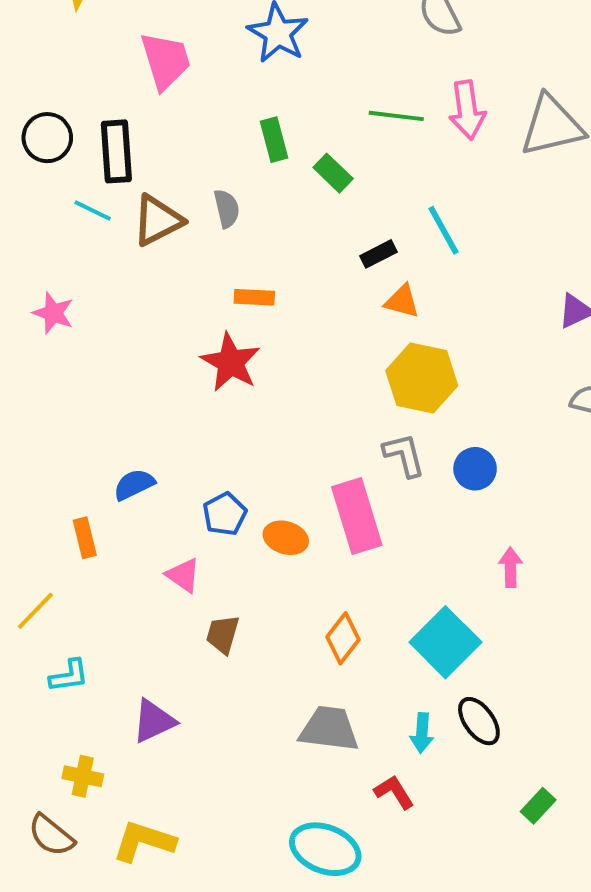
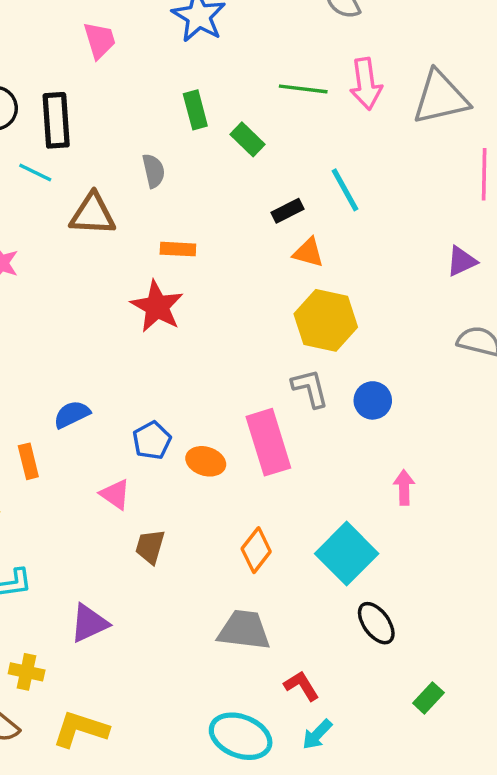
pink trapezoid: (166, 61) -> (100, 40), size x0.7
brown triangle: (158, 220) -> (93, 214), moved, turned 30
cyan arrow: (422, 733) -> (317, 734), moved, turned 40

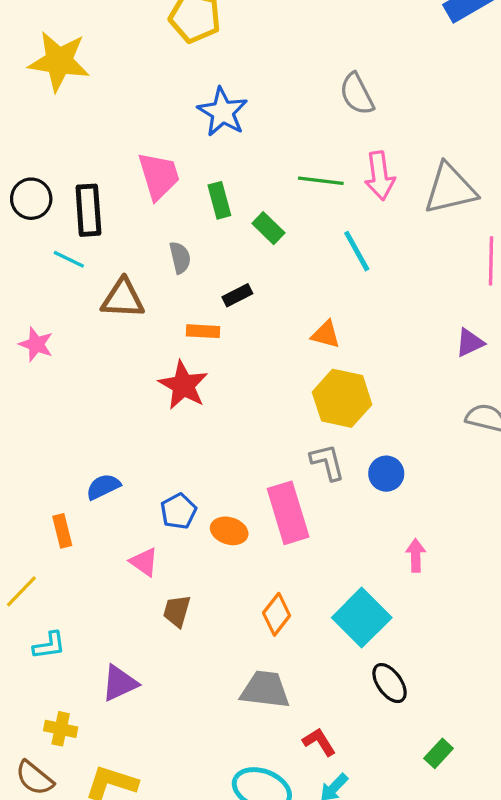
pink trapezoid: (100, 40) -> (159, 176), moved, size x1.4
cyan line: (345, 190) -> (357, 251), moved
black rectangle: (288, 211) -> (237, 295), moved

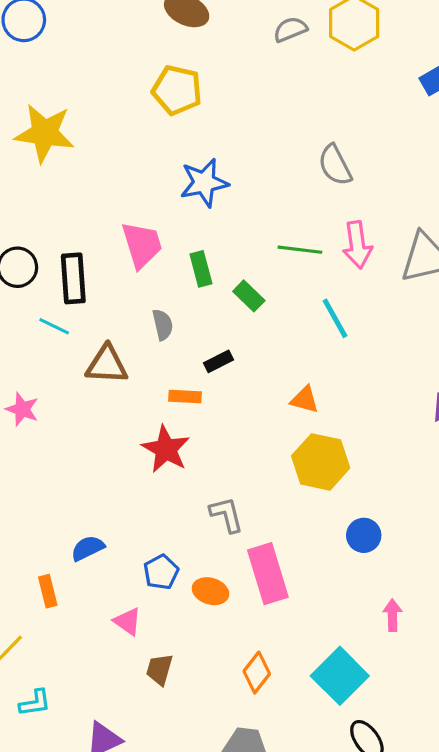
blue star: (223, 112) -> (204, 183), turned 30
gray L-shape: (327, 462) -> (226, 515), moved

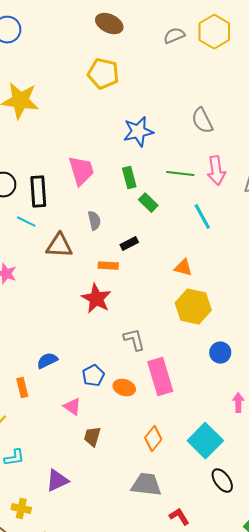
blue star: (204, 183) -> (138, 132), moved
green rectangle: (201, 269) -> (129, 178), moved

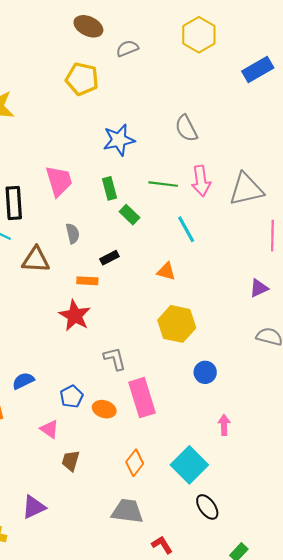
gray semicircle: (174, 36) -> (127, 48), moved
orange triangle: (183, 268) -> (166, 271), moved

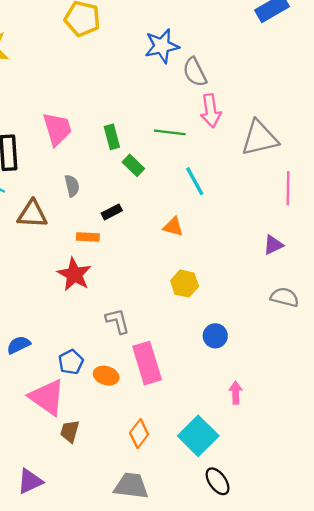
blue star: (119, 140) -> (162, 46), moved
pink arrow: (201, 181) -> (211, 111), moved
yellow hexagon: (177, 324) -> (185, 284), size x0.7
pink triangle: (49, 429) -> (47, 397), size x1.8

